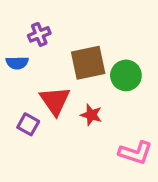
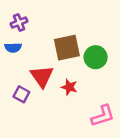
purple cross: (39, 34) -> (19, 23), moved
pink L-shape: (135, 153) -> (103, 116), turned -35

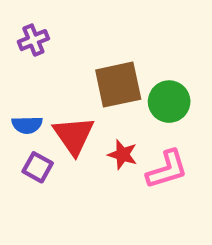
blue semicircle: (13, 48) -> (27, 125), moved
pink L-shape: (103, 116) -> (167, 169), moved

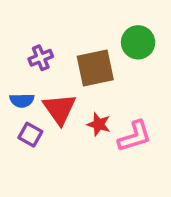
purple cross: (33, 40) -> (41, 58), moved
green circle: (169, 102) -> (138, 42), moved

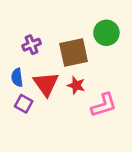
blue semicircle: (22, 100) -> (17, 77), turned 84
red star: (99, 124) -> (76, 85), moved

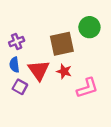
purple cross: (32, 45) -> (17, 42), moved

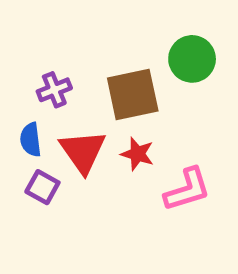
purple cross: (17, 42) -> (54, 90), moved

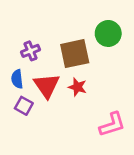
pink L-shape: (187, 190) -> (112, 125), moved

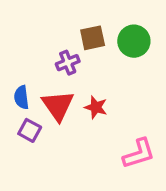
purple cross: (31, 51) -> (68, 63), moved
brown square: (75, 54) -> (93, 38), moved, size x0.7

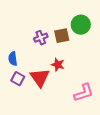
brown square: (93, 38) -> (62, 36), moved
red triangle: (58, 106) -> (40, 78), moved

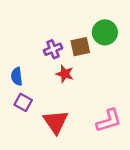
red star: (58, 65) -> (65, 74), moved
red triangle: (40, 78) -> (56, 122), moved

